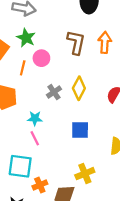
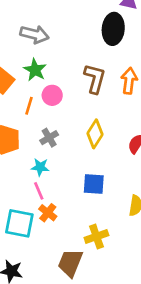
gray cross: (54, 92) -> (49, 138), moved
orange cross: (40, 185) -> (48, 213), moved, turned -32

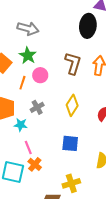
cyan star: (40, 167) -> (21, 125), moved

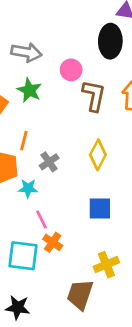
pink circle: (40, 75) -> (71, 70), moved
orange line: (22, 83) -> (24, 141), moved

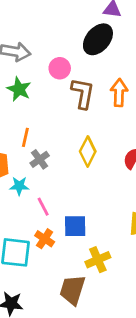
black ellipse: (110, 41) -> (98, 39), turned 40
orange line: (24, 141) -> (25, 137), moved
blue square: (100, 209) -> (75, 226), moved
pink line: (42, 220) -> (43, 207), moved

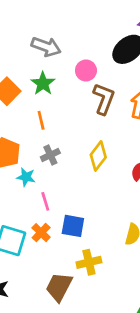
orange line: (25, 137) -> (41, 120), moved, turned -36

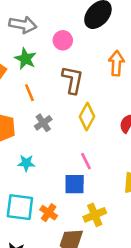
brown L-shape: (104, 99) -> (73, 80), moved
cyan star: (26, 177) -> (26, 163), moved
pink line: (45, 201) -> (86, 161), moved
orange cross: (41, 233) -> (49, 213), moved

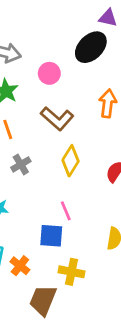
brown L-shape: (73, 80) -> (57, 119), turned 116
yellow cross: (95, 215) -> (72, 272), turned 30

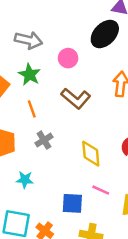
yellow diamond: (71, 161) -> (91, 154), moved, turned -36
pink line: (66, 211) -> (101, 190), moved, turned -42

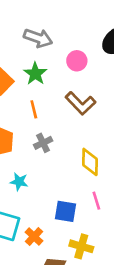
pink line: (101, 190) -> (96, 201), turned 42

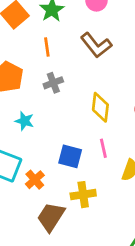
yellow cross: (81, 246) -> (83, 195), turned -30

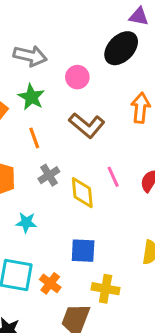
yellow diamond: (100, 107) -> (82, 193), moved
pink line: (103, 148) -> (113, 177), moved
yellow cross: (83, 195) -> (106, 289), turned 30

